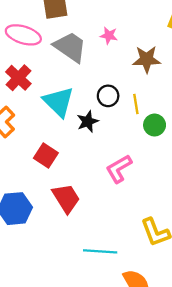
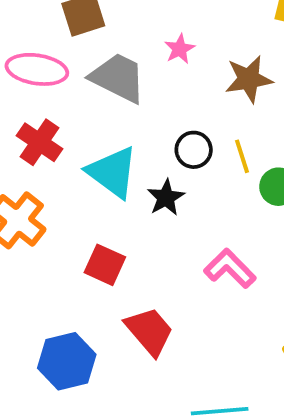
pink star: (109, 36) -> (180, 49), turned -30
pink L-shape: (119, 169) -> (230, 268), turned 84

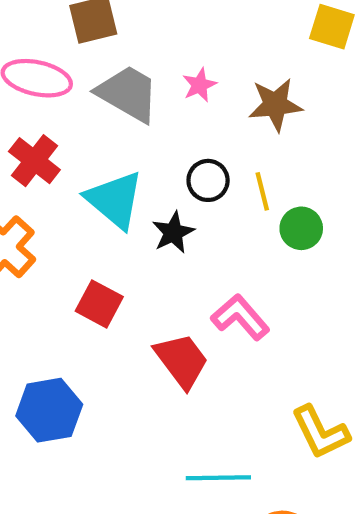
pink star: (180, 49) -> (199, 85), moved
red trapezoid: (149, 331) -> (182, 360), moved

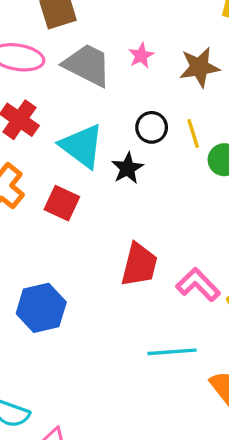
red square: (99, 304) -> (62, 203), moved
pink L-shape: (240, 317) -> (198, 285), moved
red trapezoid: (182, 360) -> (139, 265), turned 54

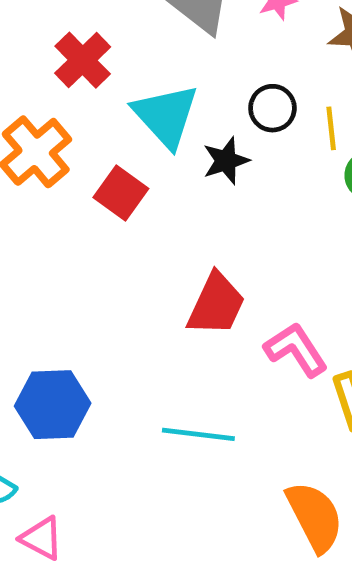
blue hexagon: (41, 308) -> (53, 405), moved
cyan line: (172, 352) -> (198, 434), moved

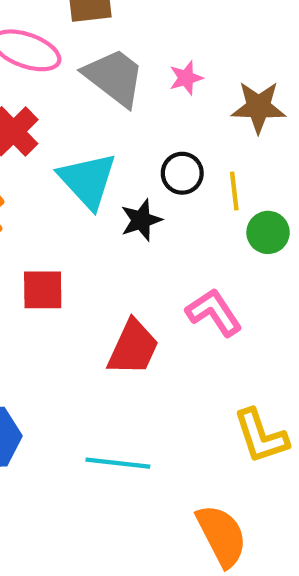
red square: (121, 193) -> (43, 290), moved, turned -36
pink L-shape: (296, 350) -> (214, 312), moved

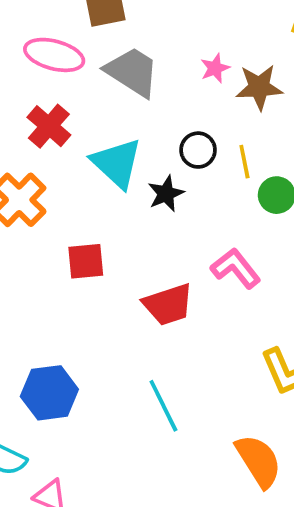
pink star: (186, 78) -> (215, 68), moved
red trapezoid: (133, 347) -> (168, 305), turned 52
cyan line: (118, 463) -> (163, 406), turned 62

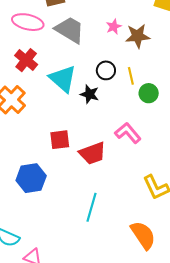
black star: (166, 194) -> (90, 94), turned -30
red square: (86, 261) -> (60, 140), moved
blue hexagon: (49, 393) -> (31, 178), moved
cyan line: (163, 406) -> (92, 207), turned 44

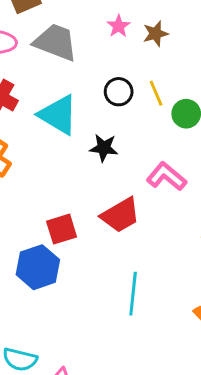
brown star: (138, 36) -> (156, 34), size x0.7
black star: (90, 94) -> (104, 148), moved
red square: (60, 140) -> (62, 229), moved

